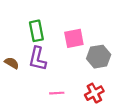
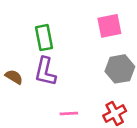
pink square: (74, 38) -> (109, 26), moved

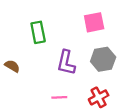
purple L-shape: (45, 72) -> (66, 63), moved

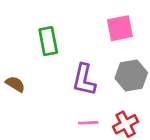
pink line: (59, 97) -> (88, 123), moved

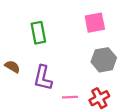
purple L-shape: (84, 80) -> (43, 78), moved

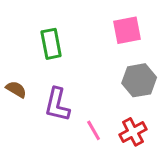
pink line: (70, 97) -> (94, 130), turned 63

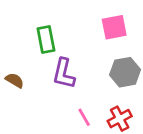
purple L-shape: (57, 105) -> (64, 74), moved

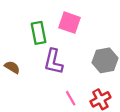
pink square: (114, 27) -> (69, 23), moved, turned 30

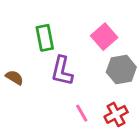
pink square: (69, 23) -> (104, 37), moved, turned 30

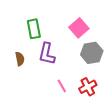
brown semicircle: (14, 77) -> (20, 59), moved, turned 48

